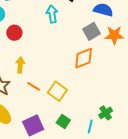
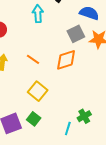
orange line: (34, 86) -> (33, 59), moved
green square: (63, 121) -> (34, 119), moved

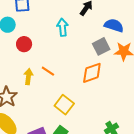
orange line: (33, 59) -> (48, 71), moved

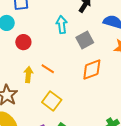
gray square: (101, 46) -> (85, 40), moved
yellow square: (64, 105) -> (52, 101), moved

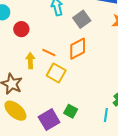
orange diamond: (92, 70) -> (78, 49), moved
yellow square: (52, 101) -> (56, 73), moved

